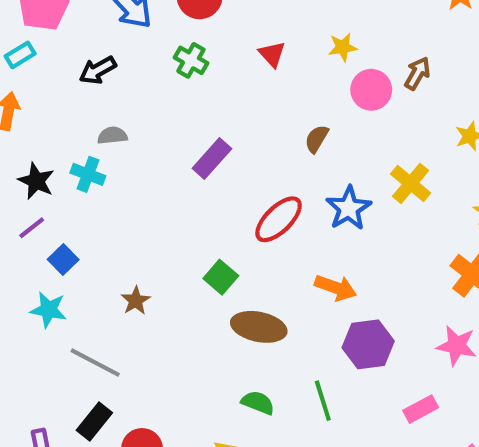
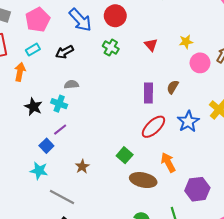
cyan rectangle: (20, 55) -> (33, 50), moved
purple rectangle: (212, 158) -> (148, 93), moved, turned -42
purple line: (32, 228) -> (60, 130), moved
orange arrow: (336, 288) -> (168, 162), moved, turned -138

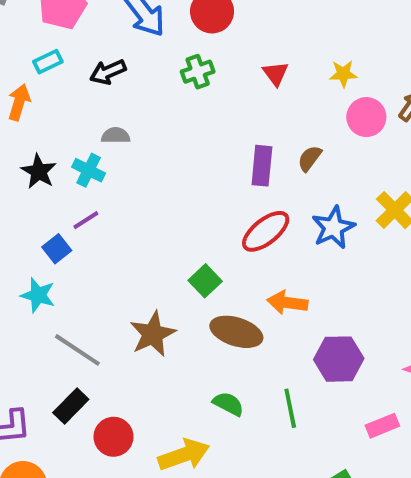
green cross: (111, 48) -> (198, 72), turned 35
orange arrow: (168, 162) -> (287, 303), turned -60
brown star: (82, 166) -> (153, 334), moved, size x1.6

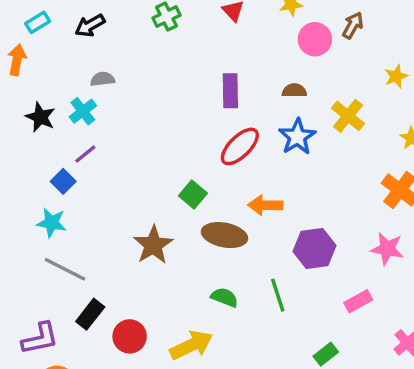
brown semicircle: (310, 158) -> (294, 90), moved, turned 60
cyan cross: (89, 170) -> (83, 111), turned 32
gray line: (77, 350) -> (65, 269), moved

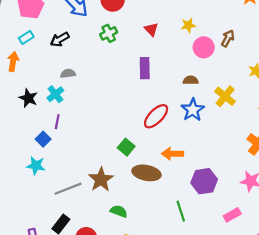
purple rectangle: (230, 91) -> (145, 68), moved
purple line: (85, 154) -> (57, 122), turned -40
gray line: (65, 269) -> (68, 189), moved, turned -48
green semicircle: (224, 297) -> (119, 211), moved

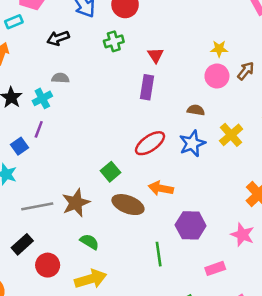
yellow star: (188, 25) -> (219, 49), moved
red triangle: (151, 29) -> (156, 55), moved
cyan rectangle: (26, 38) -> (14, 22), moved

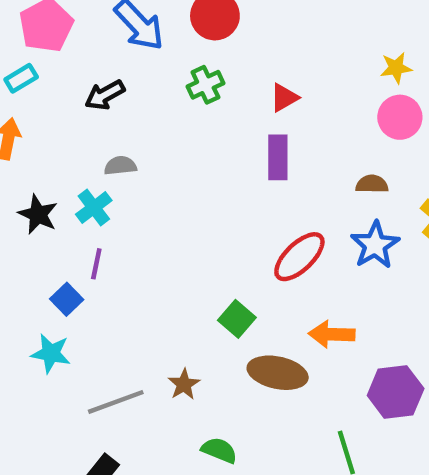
red triangle: (156, 55) -> (284, 98), turned 42
brown star: (76, 203) -> (184, 384), size x0.6

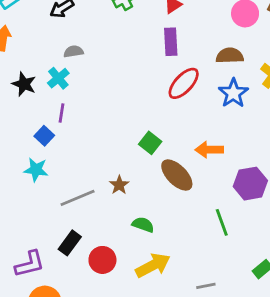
brown semicircle: (372, 184) -> (230, 56), size x1.4
red ellipse: (299, 257) -> (184, 83), moved
brown ellipse: (278, 373) -> (177, 175), turned 36

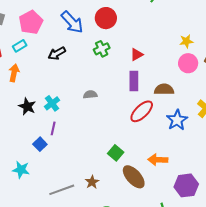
gray semicircle: (74, 52) -> (90, 95), moved
brown semicircle: (230, 56) -> (164, 89), moved
cyan star: (36, 170) -> (21, 170), moved

